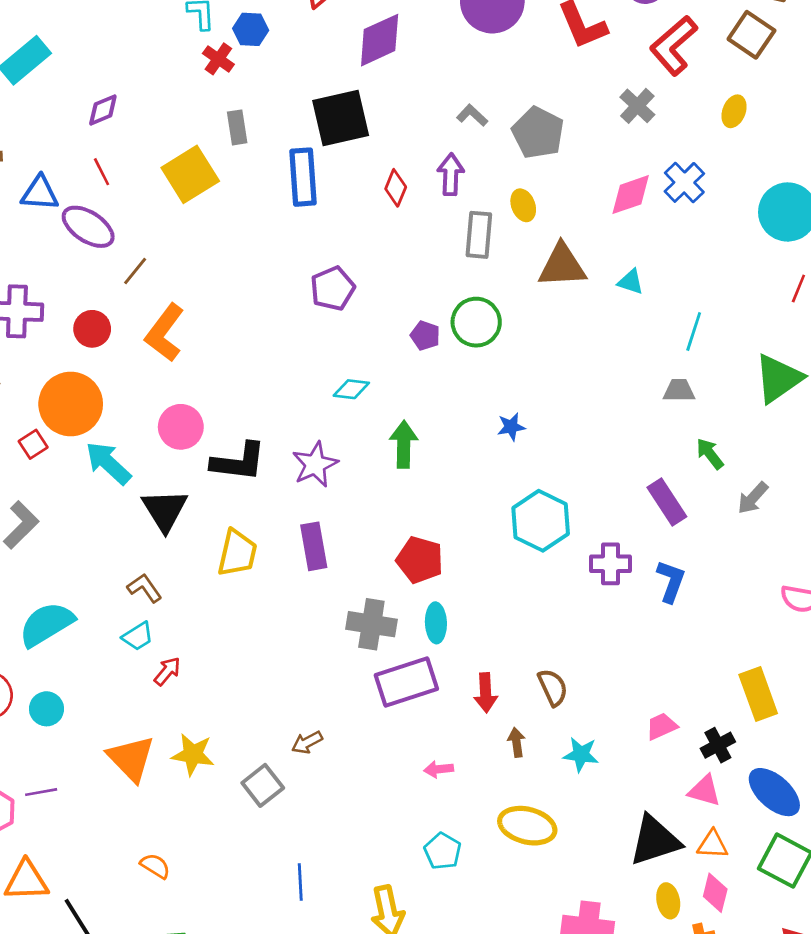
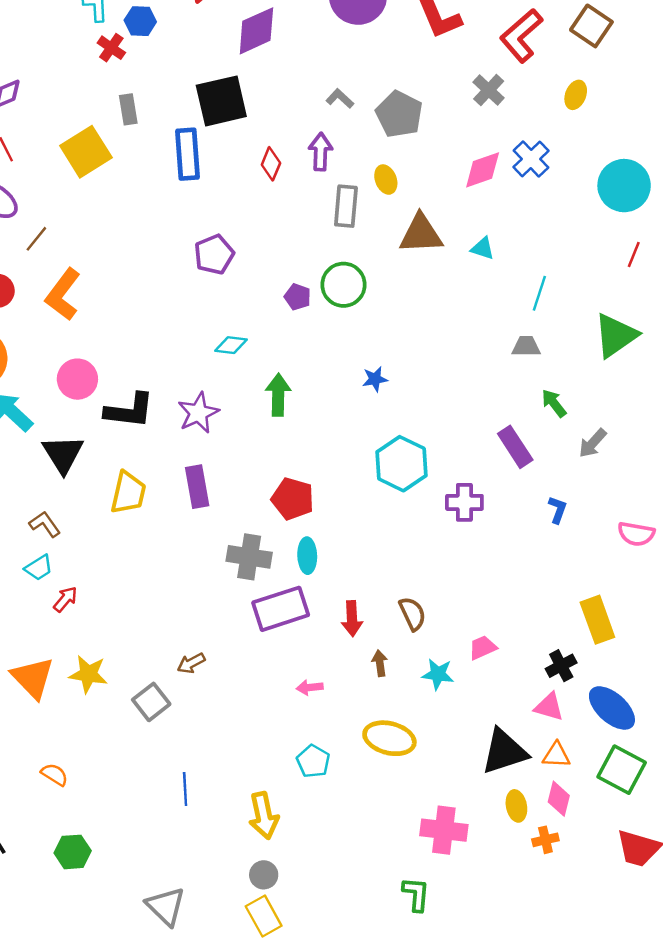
blue L-shape: (671, 581) -> (558, 510), moved, size x0.7
pink trapezoid: (662, 726) -> (483, 648), moved

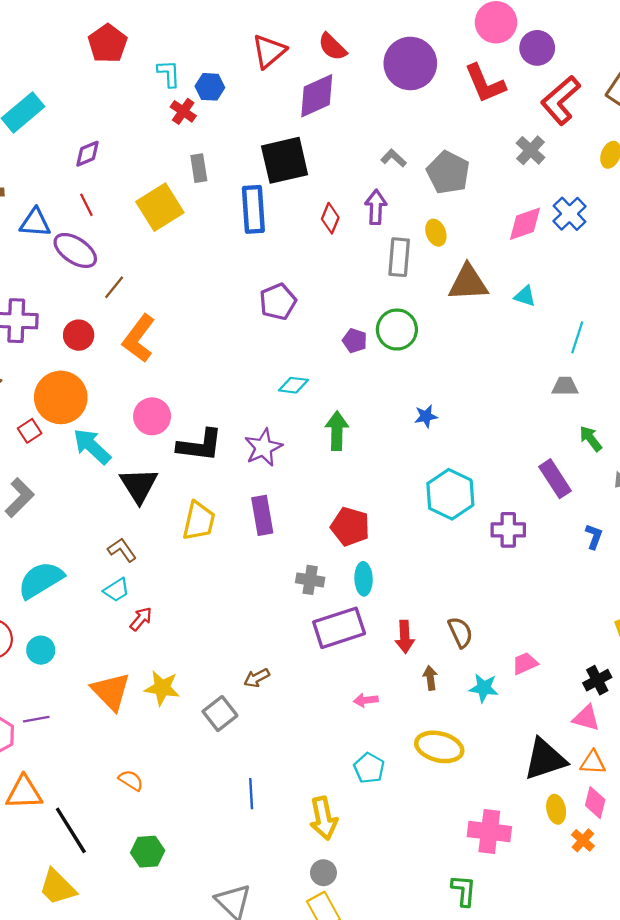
gray cross: (249, 557) -> (310, 580), size x0.7
orange cross: (545, 840) -> (583, 840), turned -35

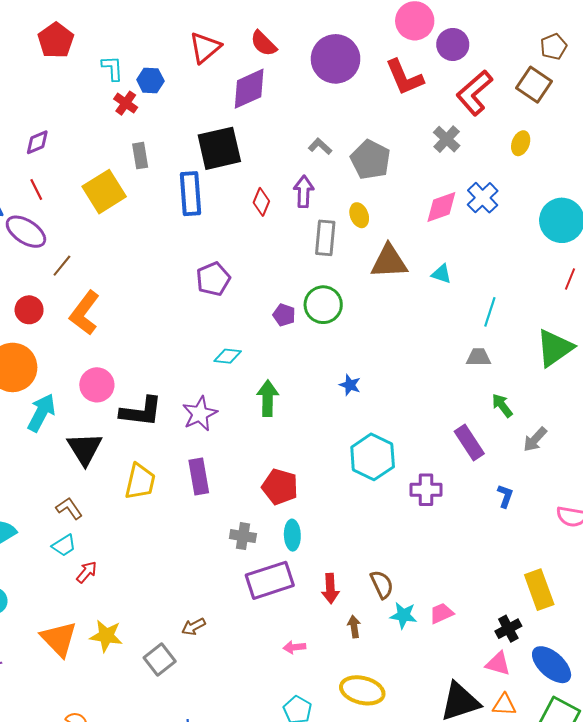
blue star: (426, 416) -> (350, 385), turned 30
cyan arrow: (92, 446) -> (41, 413), turned 75
cyan star: (484, 688) -> (403, 615), moved

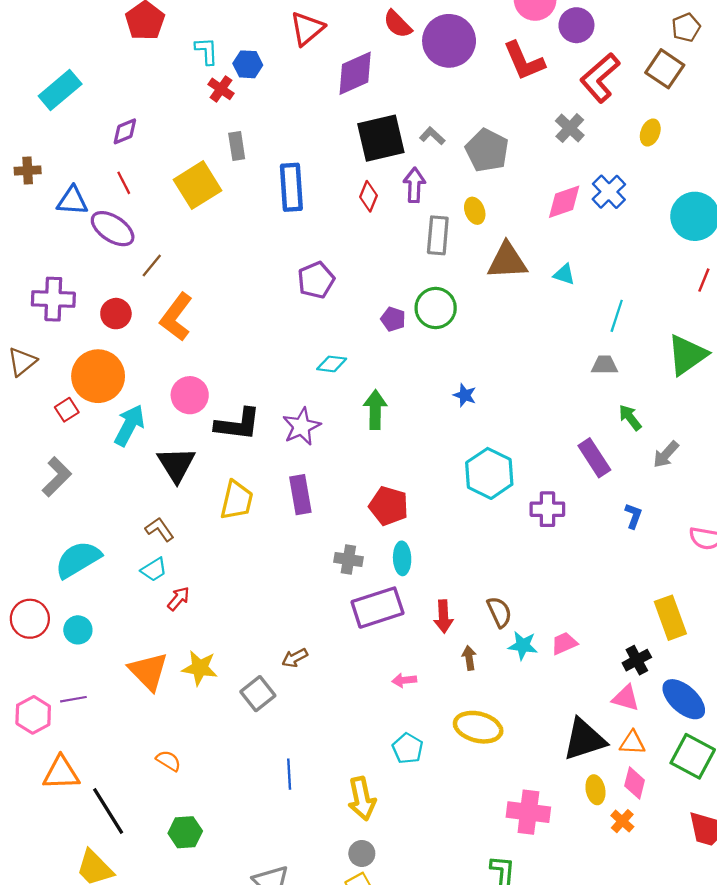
red semicircle: (264, 43) -> (398, 24), moved
black square: (219, 148) -> (381, 138), moved

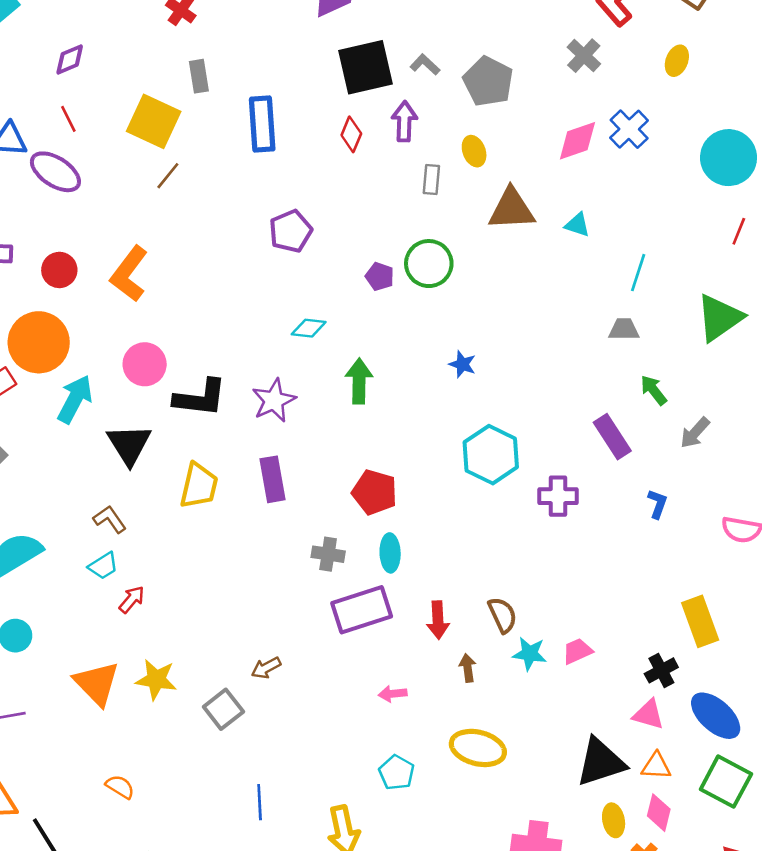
yellow square: (198, 185) -> (154, 121), turned -33
gray rectangle: (438, 235) -> (431, 180), size x0.7
brown line: (152, 266) -> (168, 176), moved

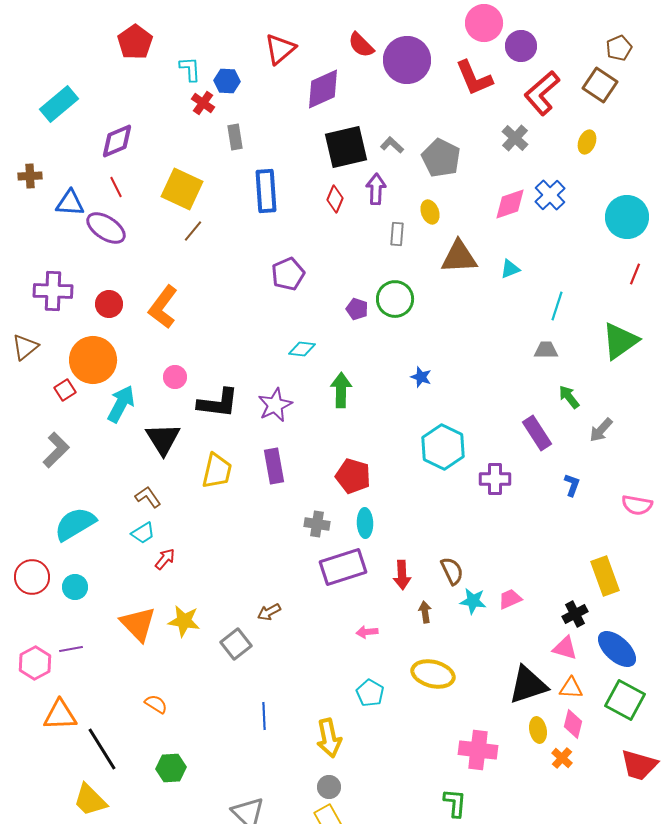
purple diamond: (70, 59) -> (117, 141), size x1.4
gray rectangle: (199, 76) -> (235, 137), moved
cyan triangle: (577, 225) -> (510, 269), turned -40
pink circle: (145, 364) -> (175, 377), size x0.7

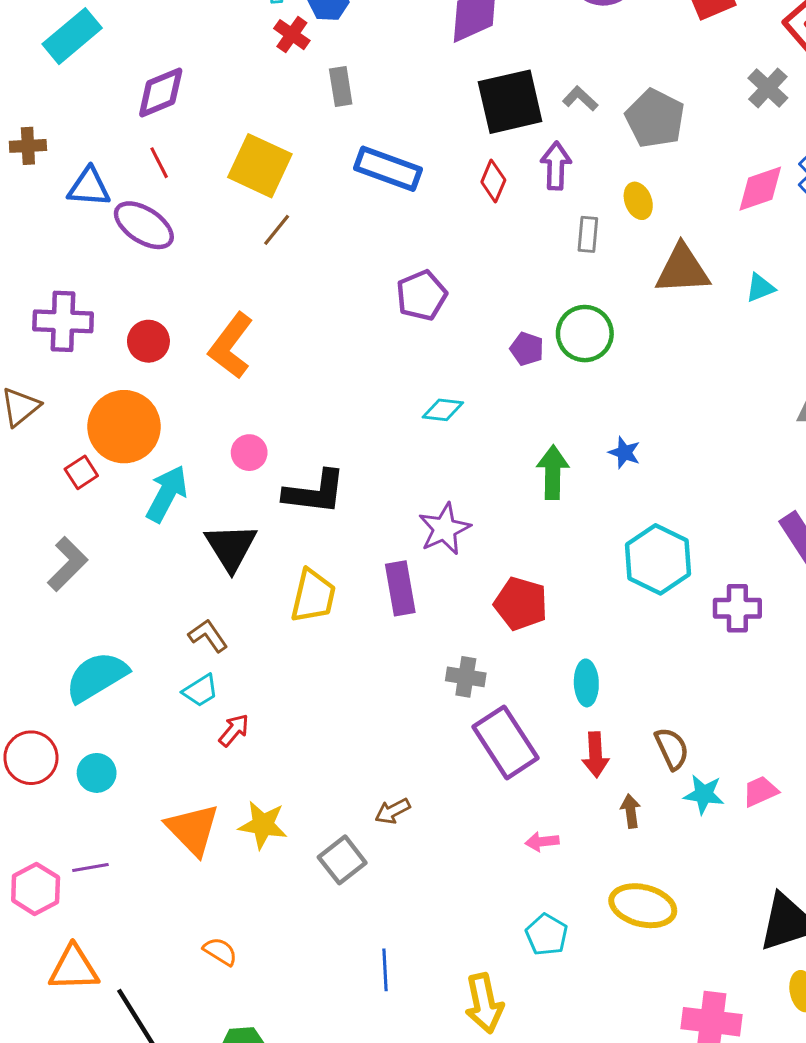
blue rectangle: (266, 191) -> (388, 169), turned -66
green arrow: (341, 390) -> (553, 472), moved
purple star: (275, 405) -> (444, 529), moved
cyan ellipse: (365, 523) -> (586, 683), moved
purple rectangle: (343, 567) -> (505, 742), turned 75

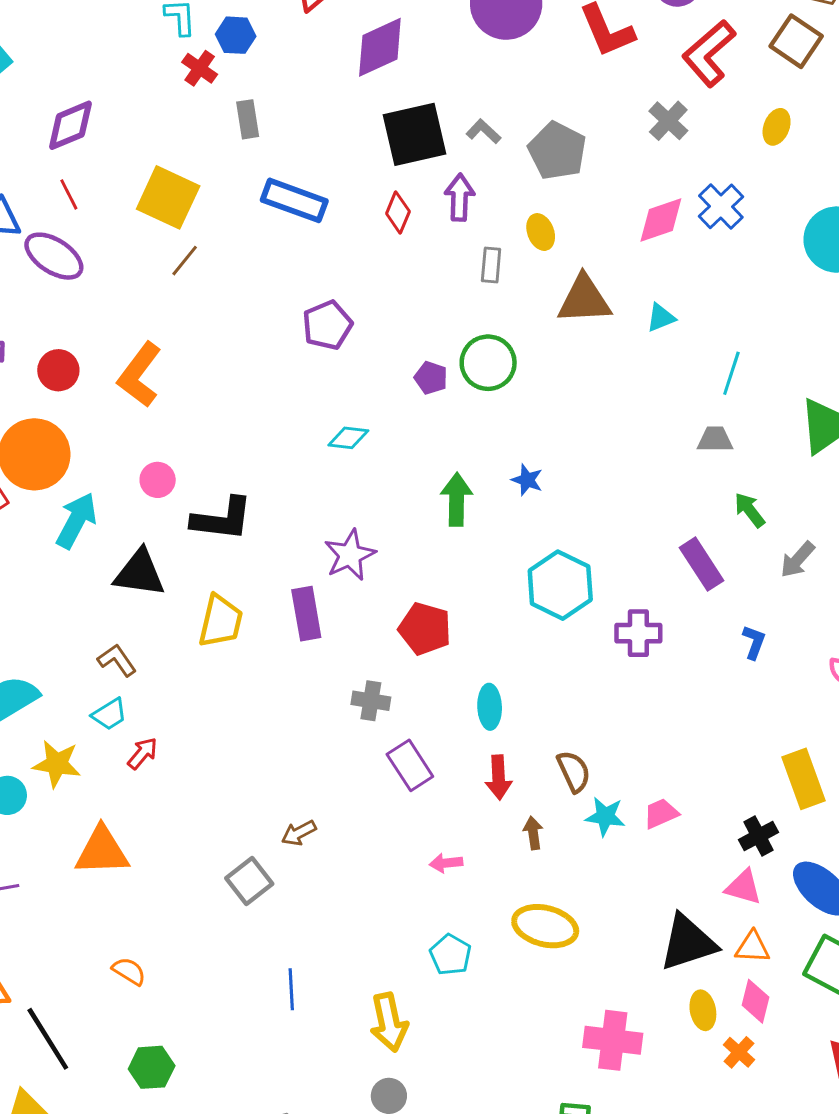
black triangle: (231, 547) -> (140, 573), turned -50
purple rectangle: (505, 742) -> (410, 765), size x0.7
yellow star: (263, 825) -> (57, 764), moved
orange triangle: (193, 829) -> (102, 851), turned -48

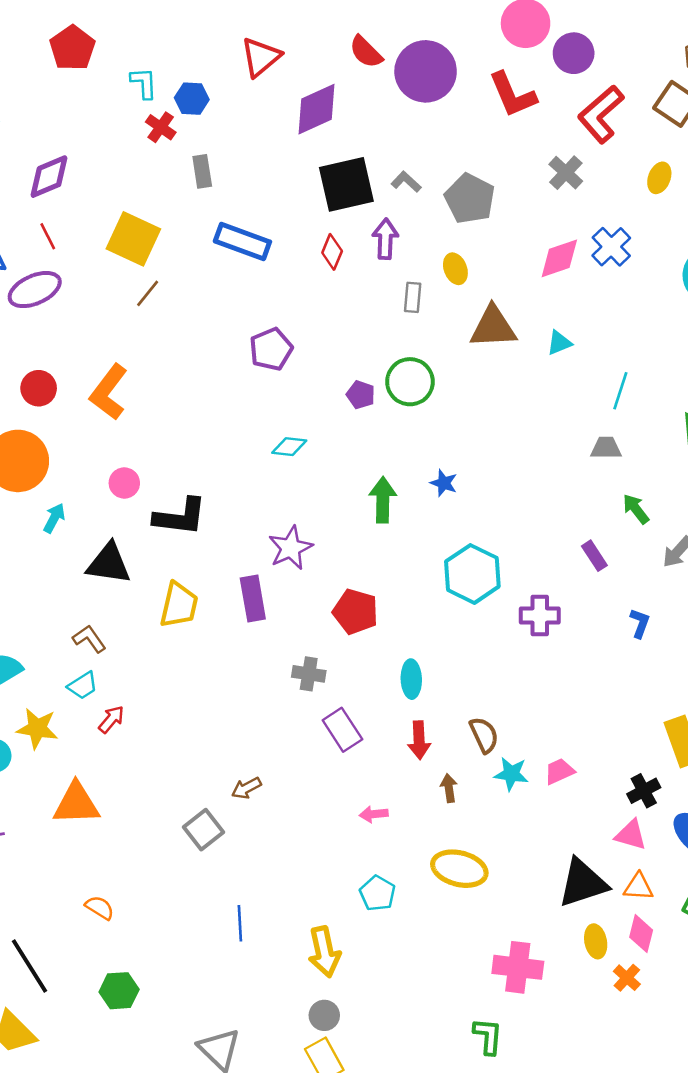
purple ellipse: (54, 256) -> (35, 290), turned -57
cyan arrow: (76, 520) -> (54, 518), size x0.6
purple rectangle: (701, 564) -> (594, 556), size x0.7

